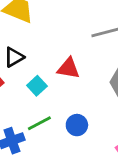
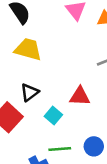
green line: (39, 123) -> (60, 149), turned 30

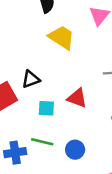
yellow trapezoid: (28, 49) -> (62, 37), moved
cyan square: (53, 116) -> (46, 108), turned 35

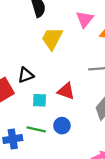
yellow trapezoid: (62, 37) -> (52, 38), turned -95
blue circle: (75, 150) -> (62, 126), moved

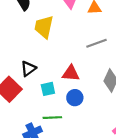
blue circle: (62, 126) -> (75, 98), moved

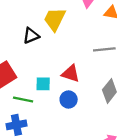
black triangle: (28, 69) -> (31, 36), moved
green line: (52, 118) -> (23, 100), moved

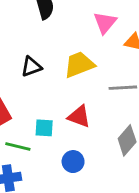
yellow trapezoid: (55, 19) -> (79, 65), moved, turned 40
blue circle: (69, 99) -> (73, 162), moved

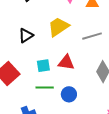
cyan square: (44, 128) -> (43, 66), moved
green line: (18, 147) -> (45, 88), moved

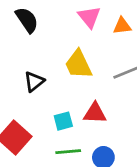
yellow trapezoid: (58, 27) -> (78, 64), turned -75

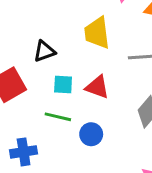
black triangle: (34, 82) -> (44, 51), moved

